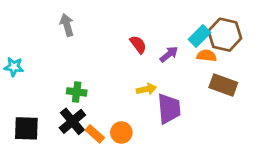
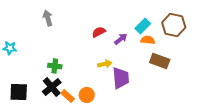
brown hexagon: (225, 35) -> (174, 25), moved
red semicircle: (138, 44) -> (99, 32), turned -80

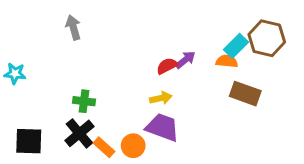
cyan rectangle: (143, 26) -> (236, 46), moved
red semicircle: (99, 32) -> (167, 66), moved
purple trapezoid: (121, 78) -> (162, 127), moved, turned -65

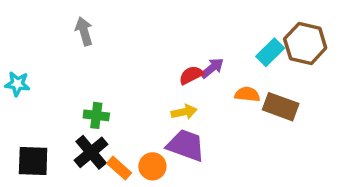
orange semicircle: (227, 61) -> (247, 94), moved

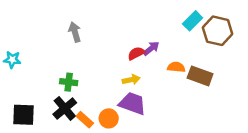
gray arrow: (84, 31) -> (75, 32), moved
cyan rectangle: (270, 52) -> (193, 21), moved

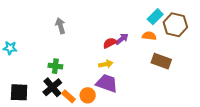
orange semicircle: (176, 67) -> (149, 36), moved

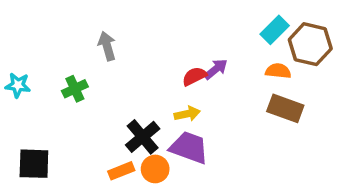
orange semicircle: (149, 36) -> (278, 71), moved
green cross: (55, 66) -> (75, 89), moved, turned -32
black cross: (52, 87) -> (143, 137), moved
orange rectangle: (68, 96) -> (121, 171), turned -64

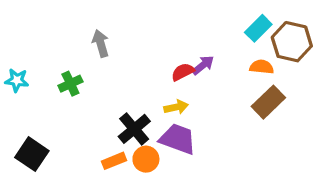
brown rectangle: (285, 108) -> (268, 102), turned -64
black square: (34, 164) -> (32, 154), turned 32

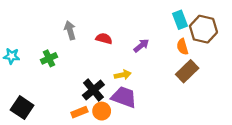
cyan rectangle: (258, 28) -> (180, 20), turned -66
orange semicircle: (262, 67) -> (182, 47), turned -112
red semicircle: (183, 72) -> (104, 39), moved, turned 42

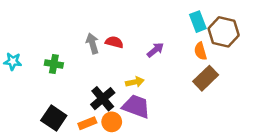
gray arrow: (70, 30) -> (92, 43), moved
green cross: (49, 58) -> (54, 64), turned 35
black square: (22, 108) -> (54, 118), moved

